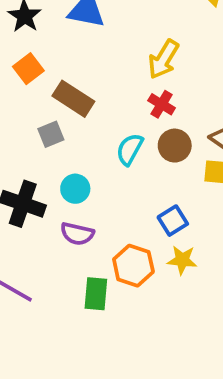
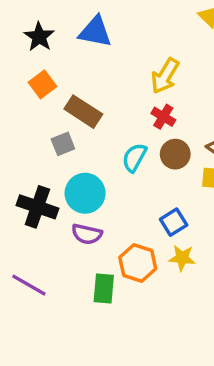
cyan circle: (75, 189) -> (85, 193), size x1.5

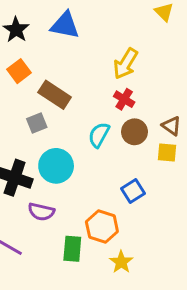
purple semicircle: (87, 234) -> (41, 212), moved
yellow star: (182, 258) -> (121, 262), moved, turned 30

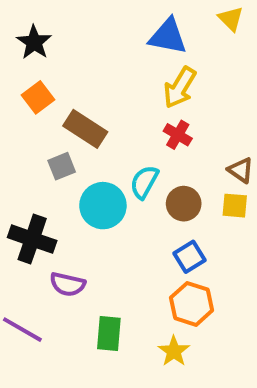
blue triangle: (65, 25) -> (168, 36), moved
brown circle: (134, 132) -> (184, 204), moved
cyan circle: (56, 166) -> (103, 206), moved
orange hexagon: (102, 227) -> (192, 304), moved

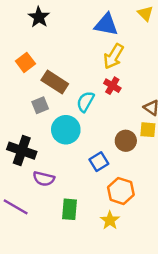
black star: (34, 42) -> (39, 17), moved
cyan semicircle: (144, 182) -> (85, 102), moved
brown circle: (184, 204) -> (126, 141), moved
blue square: (190, 257) -> (99, 162), moved

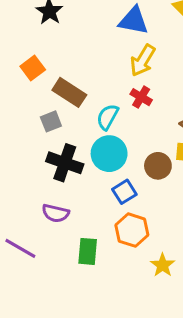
cyan circle: (66, 130) -> (109, 154), moved
black cross: (22, 151) -> (65, 163), moved
orange hexagon: (121, 191) -> (132, 230), moved
yellow star: (110, 220) -> (163, 265), moved

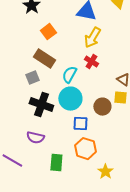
orange square: (33, 68) -> (48, 32), moved
blue square: (124, 192) -> (80, 124), turned 35

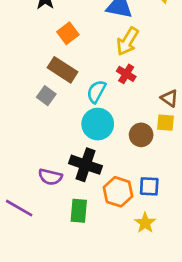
gray square: (32, 78) -> (46, 96), turned -32
black cross: (41, 105) -> (86, 165), moved
blue square: (80, 124) -> (149, 186), moved

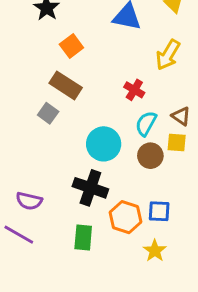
yellow arrow: (128, 41) -> (168, 55), moved
cyan semicircle: (96, 91) -> (146, 123), moved
purple semicircle: (50, 177) -> (29, 201), moved

